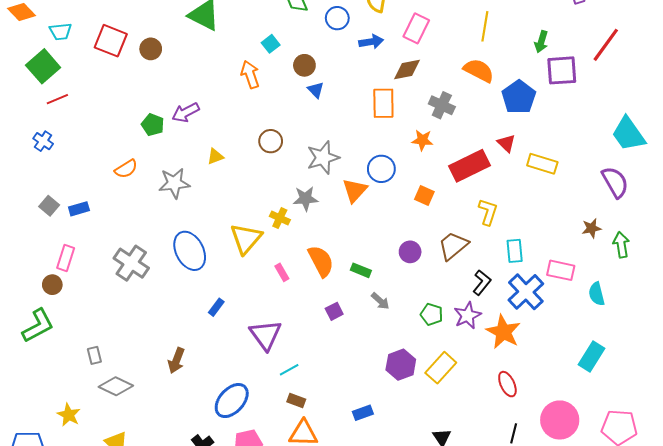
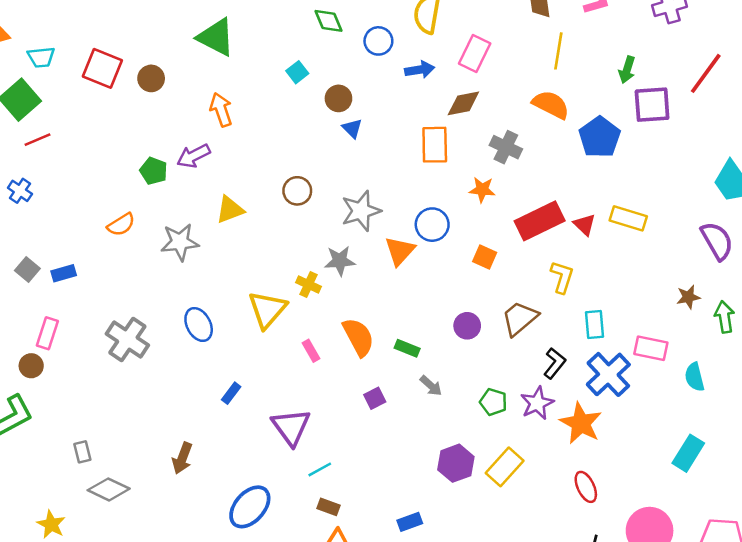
orange arrow: (250, 75) -> (221, 110), moved
red triangle: (506, 143) -> (585, 225), moved
yellow triangle: (215, 157) -> (230, 210), size x1.4
blue ellipse: (190, 251) -> (199, 325), size x0.7

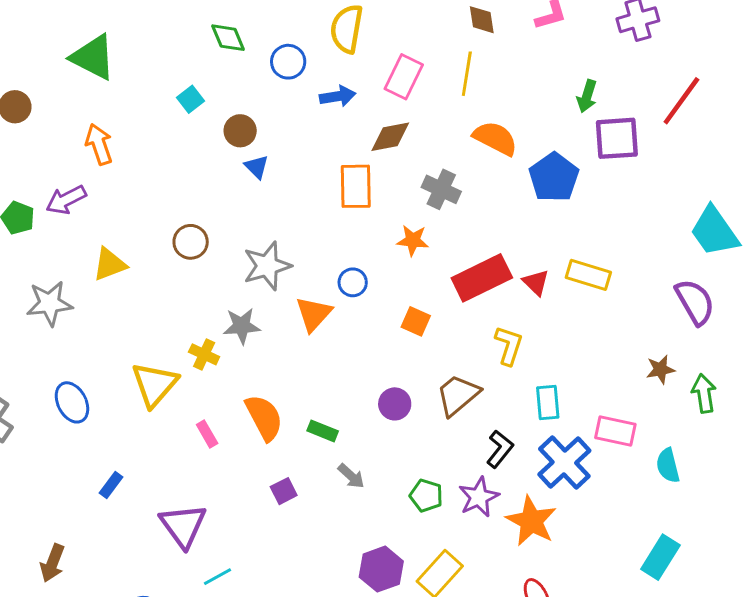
yellow line: (558, 51) -> (467, 74), moved
blue circle: (432, 225) -> (353, 282), size x0.7

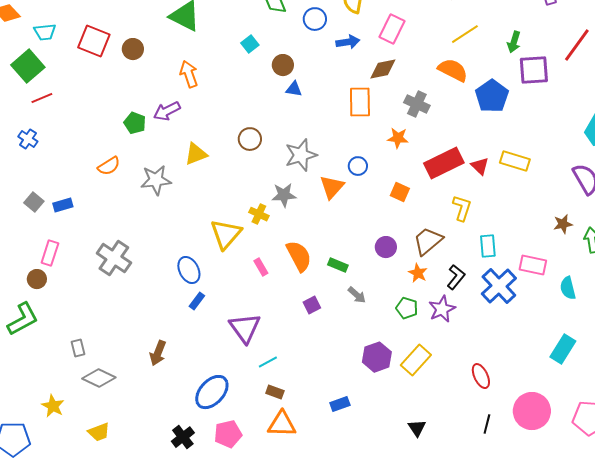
yellow line: (467, 74) -> (465, 34), moved, turned 48
blue triangle: (257, 167) -> (294, 89), turned -36
blue ellipse: (72, 402) -> (189, 270), moved
orange star: (531, 521) -> (418, 273), moved, size x0.6

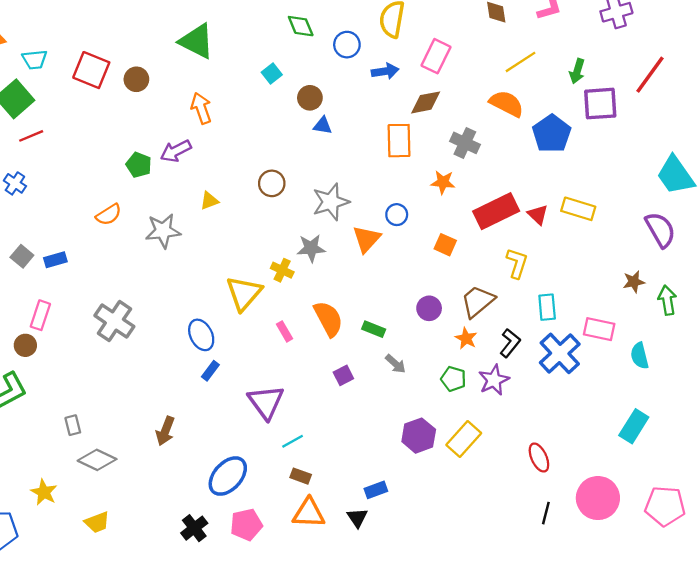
yellow triangle: (196, 154) -> (209, 201), size x0.7
black triangle: (417, 428) -> (357, 518), moved

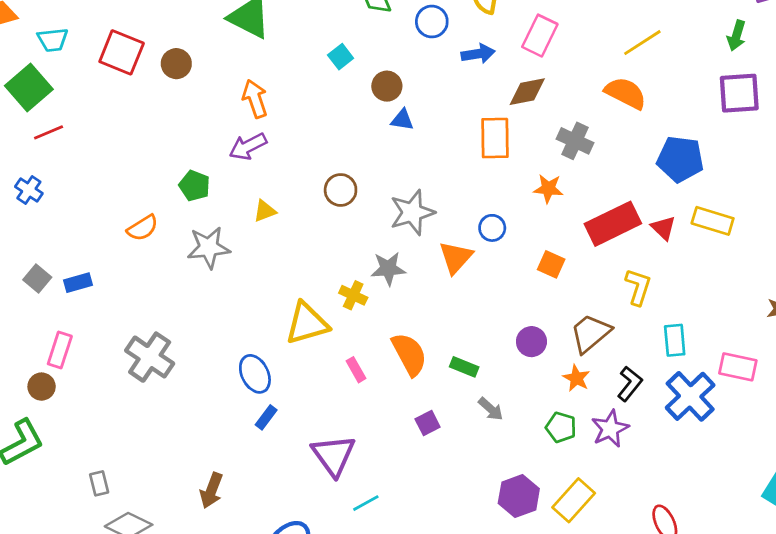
green arrow: (577, 71) -> (736, 36), moved
blue pentagon: (552, 134) -> (680, 159), moved, turned -30
purple arrow: (176, 151) -> (248, 146), moved
green pentagon: (139, 165) -> (195, 186), moved
yellow triangle: (244, 293) -> (307, 323), turned 33

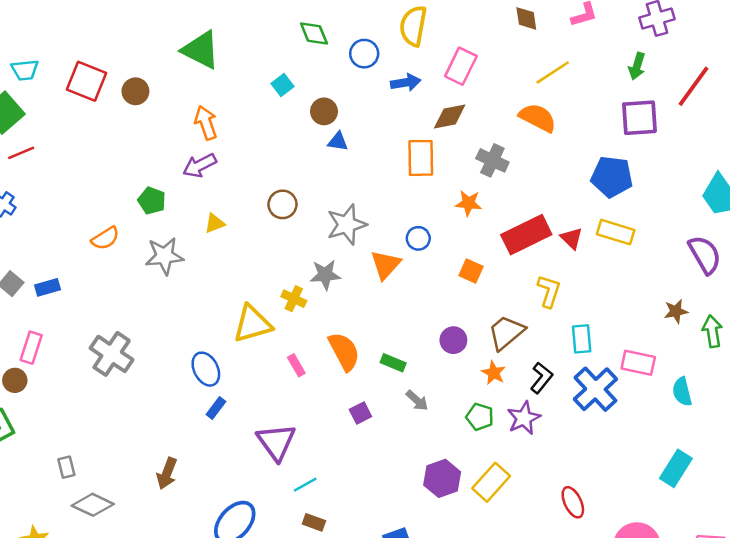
blue pentagon: (680, 159) -> (612, 177), moved

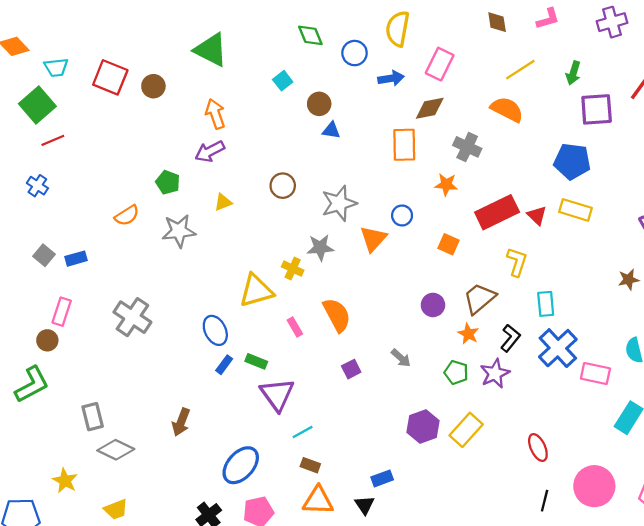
green arrow: (637, 66) -> (573, 73), moved
green rectangle: (393, 363) -> (256, 361), moved
pink rectangle: (638, 363) -> (595, 373), moved
gray rectangle: (66, 467) -> (93, 417), size x1.4

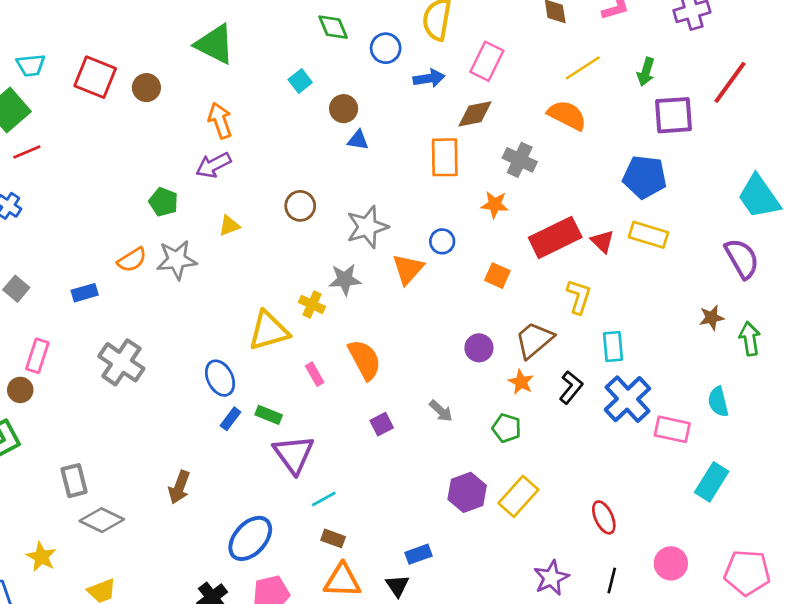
orange semicircle: (127, 215) -> (132, 260), moved
blue rectangle: (76, 259) -> (85, 293), moved
purple star: (495, 373) -> (551, 578), moved
pink circle: (594, 486) -> (671, 563), size x0.7

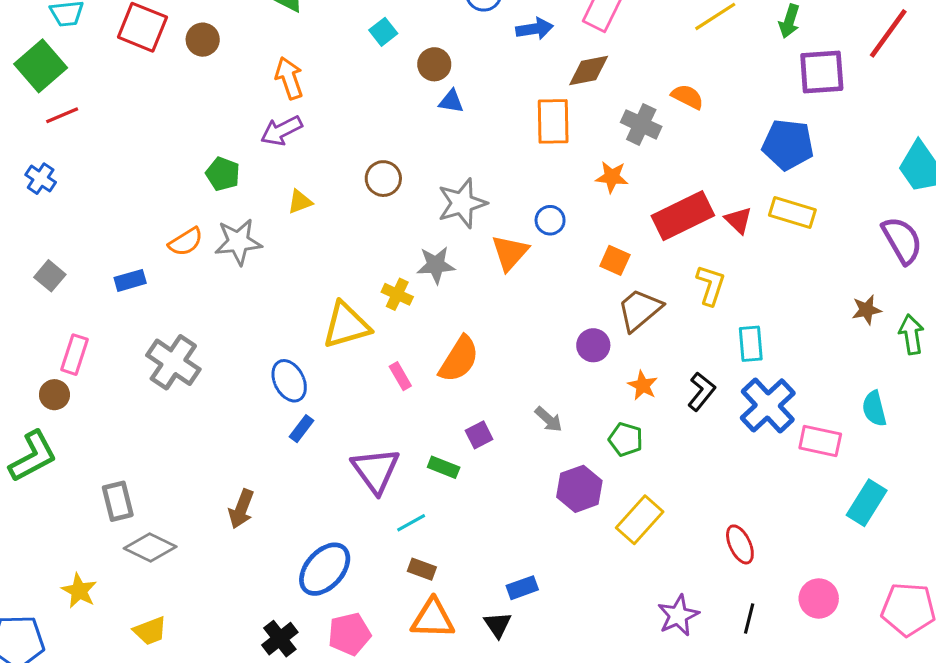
orange semicircle: (567, 115) -> (687, 97), moved, size x0.7
brown trapezoid: (534, 340) -> (640, 310), moved
orange semicircle: (365, 360) -> (459, 359), turned 60
green rectangle: (269, 415) -> (444, 467), moved
purple hexagon: (467, 492) -> (579, 489), moved

